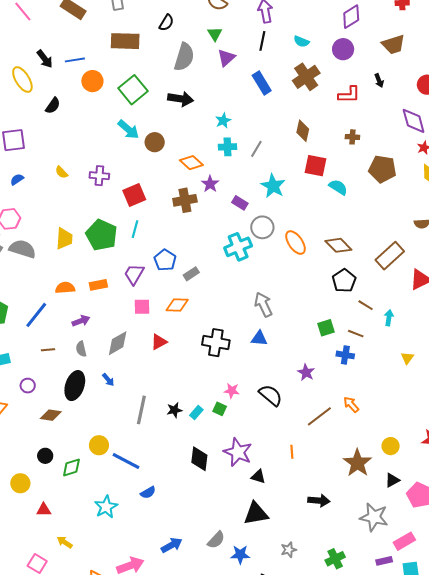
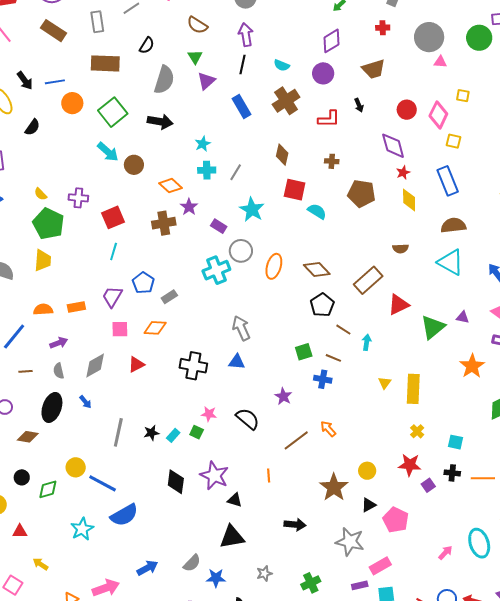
green pentagon: (102, 235) -> (48, 224), moved
orange ellipse: (295, 243) -> (274, 266), turned 50
blue semicircle: (148, 493) -> (124, 515), size x1.8

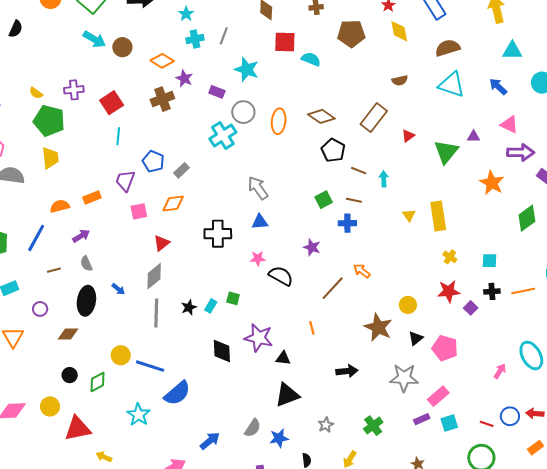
red triangle: (398, 305) -> (408, 136), size x0.6
gray diamond: (95, 366) -> (154, 276), moved
pink star: (209, 414) -> (258, 258), moved
red triangle: (20, 531) -> (78, 429), size x1.8

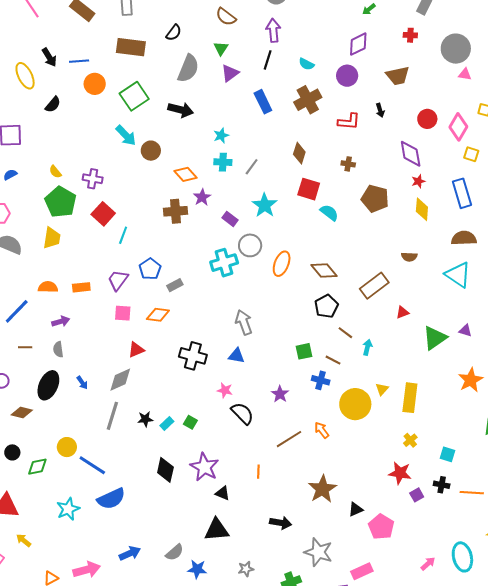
red square: (112, 103) -> (103, 214), moved, turned -30
yellow circle: (408, 305) -> (355, 404), moved, size x1.8
gray star: (404, 378) -> (318, 552), moved

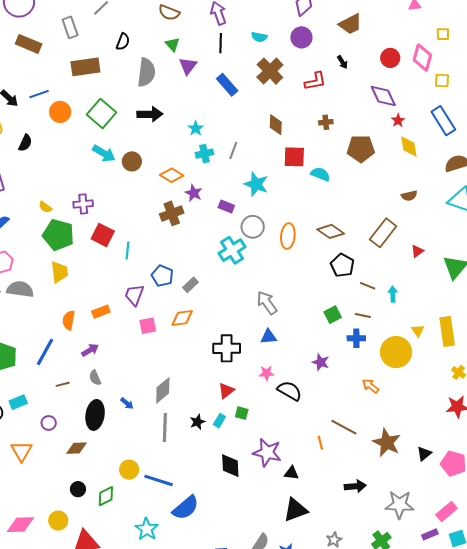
orange semicircle: (48, 287) -> (69, 320), turned -66
red triangle: (136, 350) -> (226, 391), moved
brown line: (289, 439) -> (344, 427), moved, turned 76

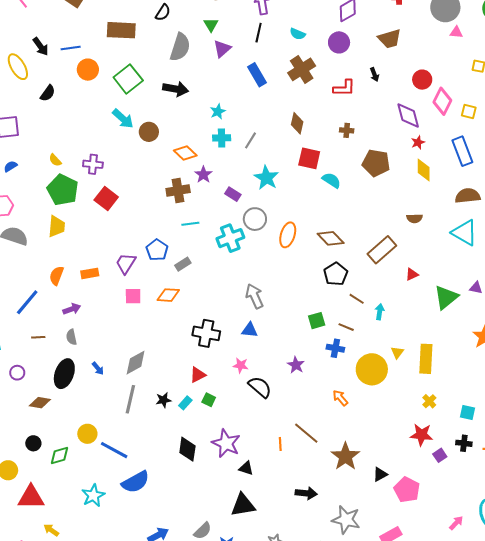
pink diamond: (422, 57) -> (442, 101), moved
cyan line: (127, 250) -> (190, 224), moved, turned 66

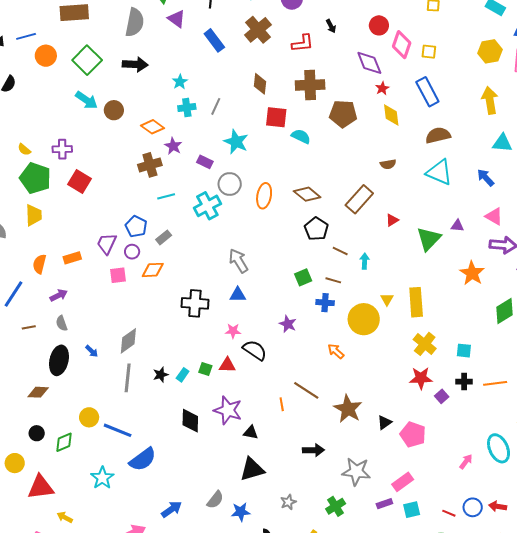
purple triangle: (222, 49) -> (177, 19), turned -36
brown cross: (347, 130) -> (310, 85), size x2.0
purple circle: (17, 373) -> (132, 252), moved
red triangle: (198, 375) -> (227, 365), moved, turned 36
yellow cross: (429, 401) -> (425, 344), size x1.6

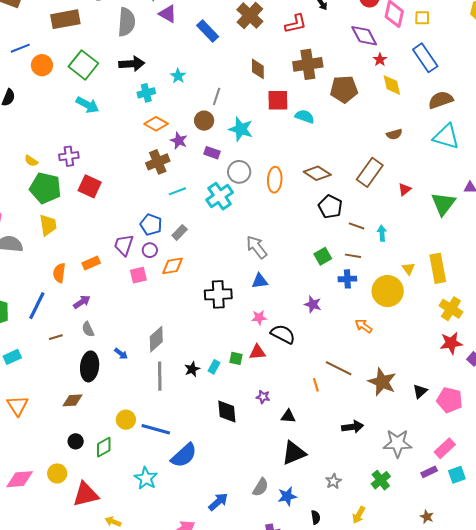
cyan cross: (187, 108) -> (146, 93), moved
brown circle: (114, 110) -> (204, 121), moved
purple star: (228, 410) -> (263, 397), size x0.5

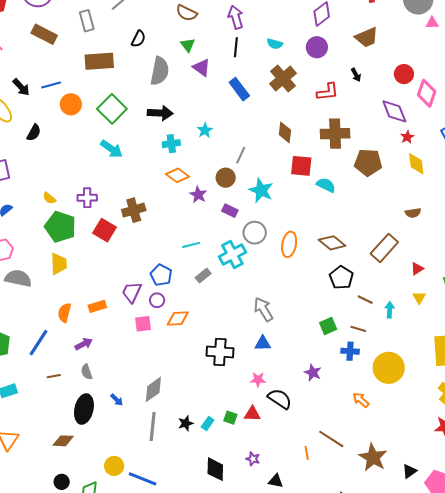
brown cross: (158, 162) -> (134, 210), moved
gray rectangle: (180, 232) -> (203, 276), moved
yellow triangle: (409, 269) -> (419, 298), moved

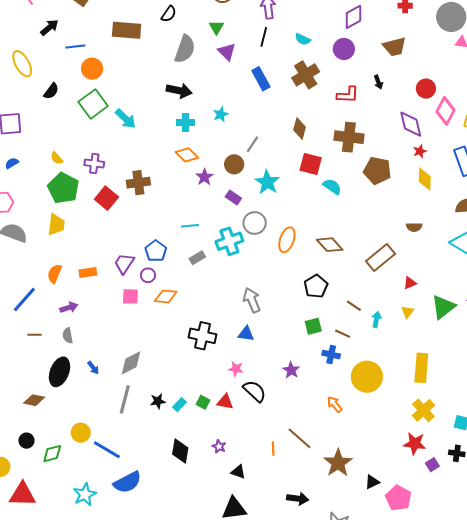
black arrow: (21, 87) -> (49, 28), moved, turned -96
green square: (112, 109) -> (93, 104), moved
black pentagon: (341, 277) -> (316, 286), moved

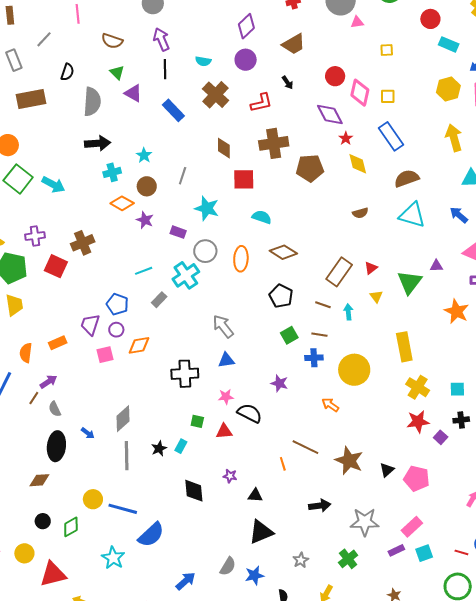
brown circle: (234, 164) -> (147, 186), moved
cyan semicircle: (332, 187) -> (262, 217), moved
brown rectangle: (381, 257) -> (339, 272), moved
brown line: (35, 335) -> (34, 398), moved, turned -40
green square: (203, 402) -> (197, 421), moved

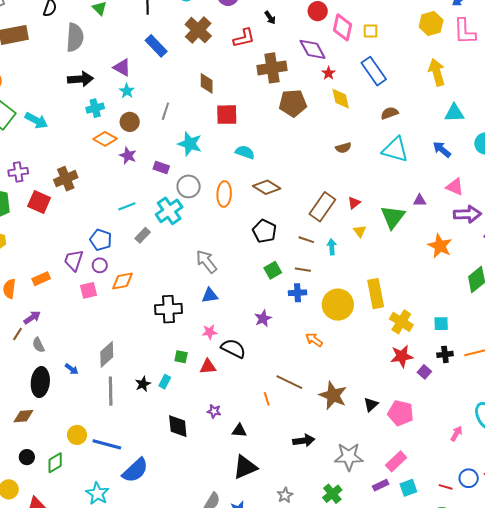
purple triangle: (133, 93) -> (122, 67), moved
brown cross: (274, 143) -> (272, 68), moved
brown semicircle: (407, 178) -> (390, 113), size x0.7
yellow rectangle: (404, 347) -> (376, 294), moved
purple star: (279, 383) -> (263, 318), turned 30

